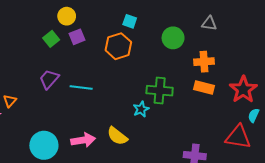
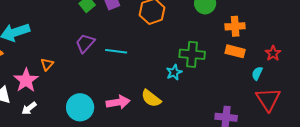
red star: (243, 90) -> (273, 53), size x0.6
cyan semicircle: (254, 115) -> (257, 73), moved
red triangle: (238, 137) -> (268, 99), turned 48

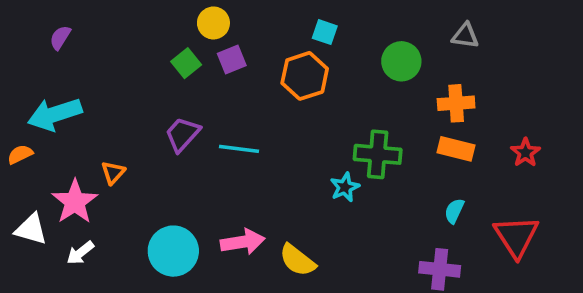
cyan semicircle: (257, 73) -> (454, 211), moved
yellow semicircle: (151, 98) -> (297, 260), moved

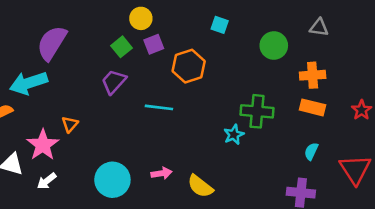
purple semicircle: (60, 38) -> (52, 43), moved, size x2.0
orange hexagon: (305, 76) -> (189, 66), moved
purple trapezoid: (182, 134) -> (114, 82), moved
pink arrow: (243, 242) -> (162, 173), size x0.7

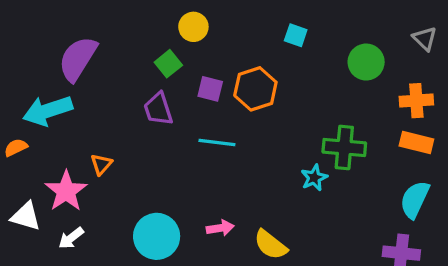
gray triangle: (319, 27) -> (425, 39), turned 36
purple square: (154, 44) -> (210, 89), moved, turned 36
purple trapezoid: (114, 82) -> (158, 109), turned -60
cyan semicircle: (311, 151) -> (415, 199), size x1.6

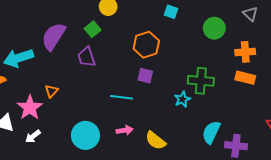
purple semicircle: (78, 59) -> (53, 36), moved
purple square: (210, 89) -> (145, 76), moved
cyan line: (217, 142) -> (122, 97), moved
cyan semicircle: (415, 199) -> (211, 132), moved

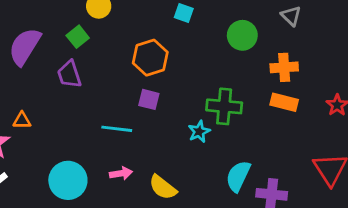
orange triangle: (51, 91) -> (22, 120), turned 48

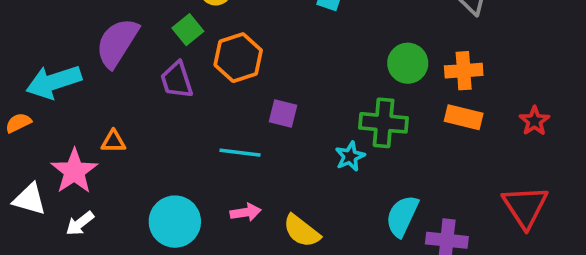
green circle: (242, 35) -> (408, 63), moved
orange hexagon: (150, 58) -> (238, 58), moved

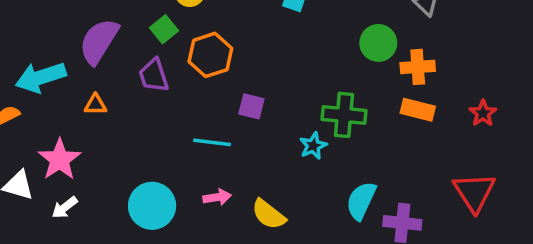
green circle: (408, 63) -> (378, 43), moved
orange triangle: (113, 141) -> (95, 105), moved

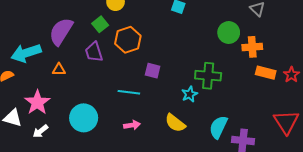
orange rectangle: (418, 110) -> (266, 73), moved
cyan circle: (152, 206) -> (84, 118), moved
yellow semicircle: (269, 214) -> (175, 123), moved

